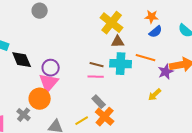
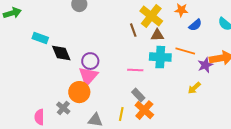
orange star: (152, 17) -> (181, 10), moved
brown line: (97, 65) -> (133, 30), moved, turned 56
yellow line: (82, 121) -> (121, 114), turned -48

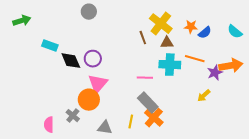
orange star: (181, 10) -> (191, 27), moved
purple circle: (90, 61) -> (93, 59), moved
gray rectangle: (138, 95) -> (148, 103), size x1.5

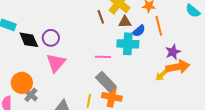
blue semicircle: (205, 33) -> (139, 31), moved
orange line: (195, 59) -> (159, 26), moved, turned 60
orange arrow: (231, 66) -> (178, 67), moved
orange circle: (89, 100) -> (22, 83), moved
orange cross: (154, 118) -> (112, 97), turned -30

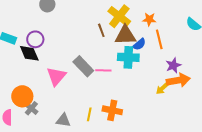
brown triangle: (125, 22) -> (125, 35), size x1.6
purple circle: (51, 38) -> (35, 39), moved
gray rectangle: (106, 82) -> (83, 66), moved

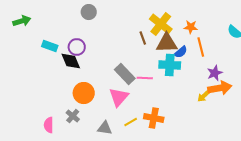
pink triangle: (56, 76) -> (119, 97), moved
orange circle: (22, 96) -> (84, 93), moved
yellow line: (89, 114) -> (131, 122), turned 48

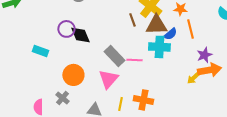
cyan rectangle: (50, 46) -> (40, 51), moved
black diamond: (71, 61) -> (80, 35), moved
yellow line: (131, 122) -> (120, 104), turned -48

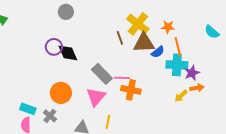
cyan cross: (159, 47) -> (177, 65), moved
cyan rectangle: (40, 51) -> (28, 109), moved
orange arrow: (209, 70) -> (197, 88), size x0.6
orange cross: (143, 100) -> (131, 90), moved

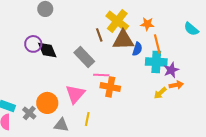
blue semicircle: (158, 52) -> (137, 49), turned -32
gray rectangle: (102, 74) -> (84, 57), moved
orange circle: (61, 93) -> (47, 103), moved

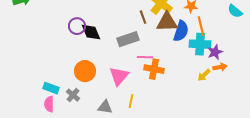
blue semicircle: (137, 49) -> (181, 31), size x1.5
gray rectangle: (84, 57) -> (128, 39), turned -65
orange circle: (47, 103) -> (85, 71), moved

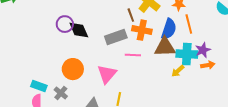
brown triangle: (167, 22) -> (165, 47), moved
cyan cross: (200, 44) -> (187, 54), moved
orange cross: (154, 69) -> (142, 30), moved
yellow arrow: (204, 75) -> (178, 71), moved

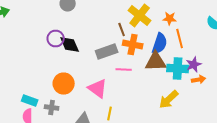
yellow arrow: (178, 71) -> (169, 100), moved, size x1.5
pink triangle: (107, 74) -> (98, 88), turned -35
gray cross: (61, 93) -> (52, 108), turned -32

